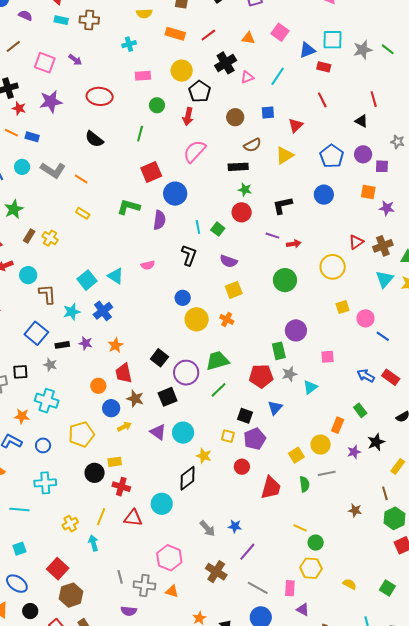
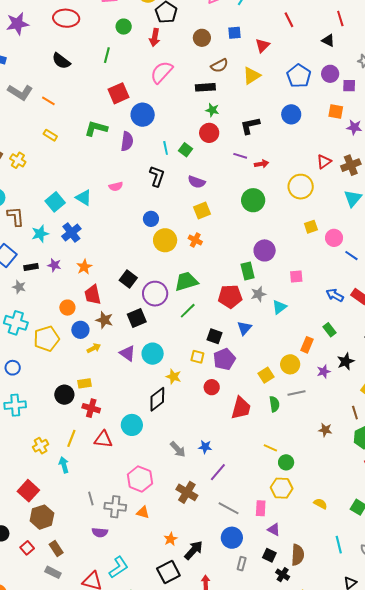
yellow pentagon: (81, 434) -> (46, 339), moved

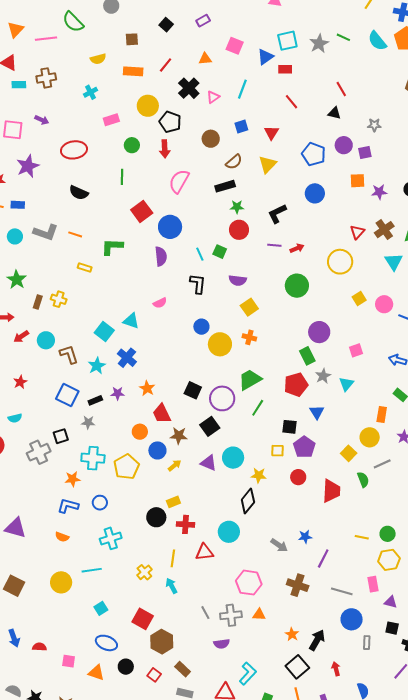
green L-shape: (96, 128) -> (112, 247), moved
yellow line: (270, 448) -> (362, 537), moved

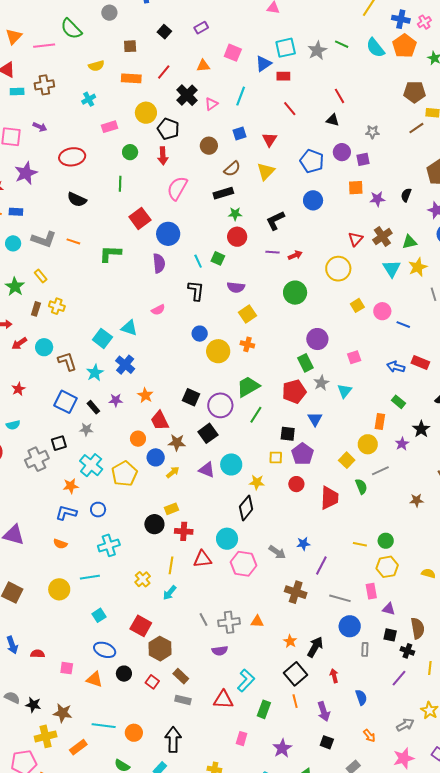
yellow rectangle: (85, 268) -> (41, 276), moved, turned 32
black rectangle: (95, 400) -> (93, 407), turned 72
cyan cross: (93, 458) -> (91, 465), turned 35
pink hexagon: (249, 583) -> (243, 564), moved
cyan arrow: (171, 586) -> (170, 593), turned -112

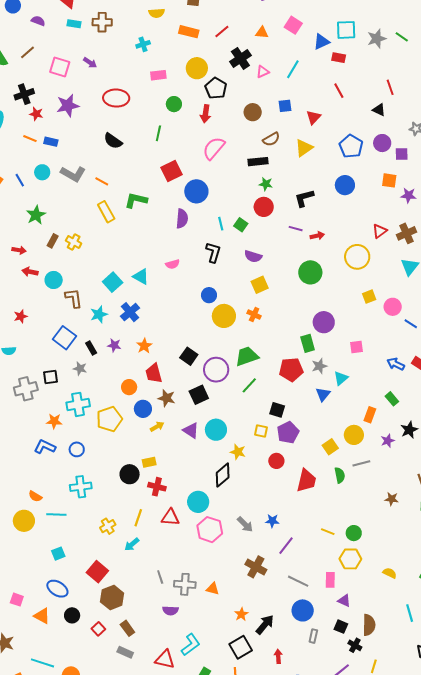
yellow rectangle: (41, 276) -> (106, 212), moved, size x1.5
red arrow: (19, 343) -> (30, 272), turned 35
blue triangle: (315, 419) -> (323, 394), moved
cyan cross: (91, 465) -> (78, 404), turned 30
orange semicircle: (60, 544) -> (35, 496), moved

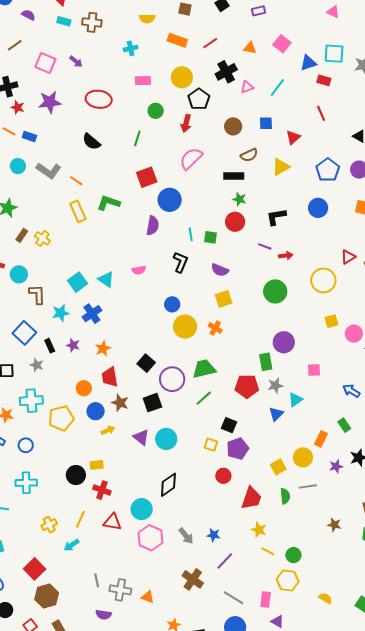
green square: (241, 225) -> (211, 237), turned -32
yellow star: (238, 452) -> (259, 530), moved

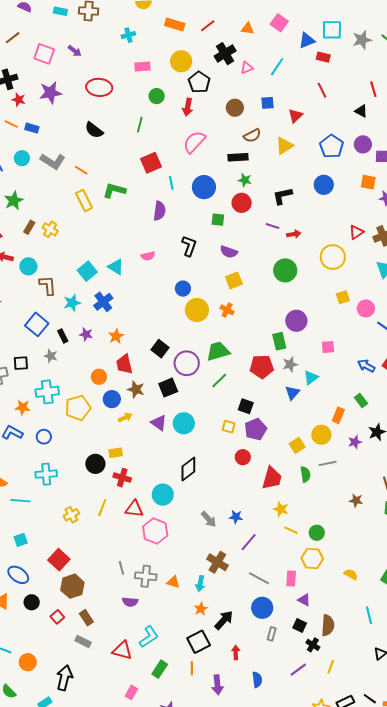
blue circle: (170, 200) -> (204, 187), moved
cyan line: (191, 234) -> (171, 183), moved
pink hexagon: (150, 538) -> (155, 531), moved
cyan arrow: (71, 545) -> (200, 584), moved, turned -42

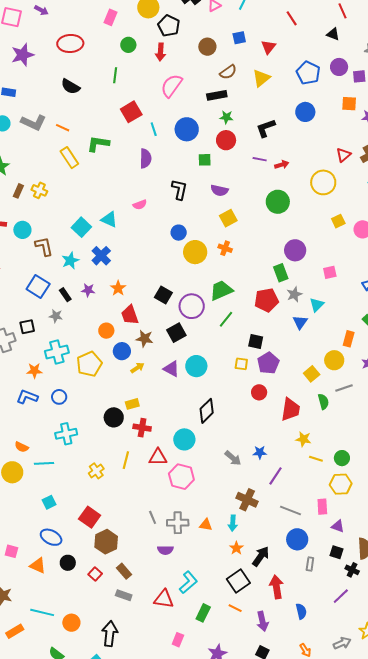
pink rectangle: (142, 67) -> (111, 17), turned -56
red arrow: (236, 652) -> (277, 587), size x1.6
orange line: (192, 668) -> (235, 608), turned -56

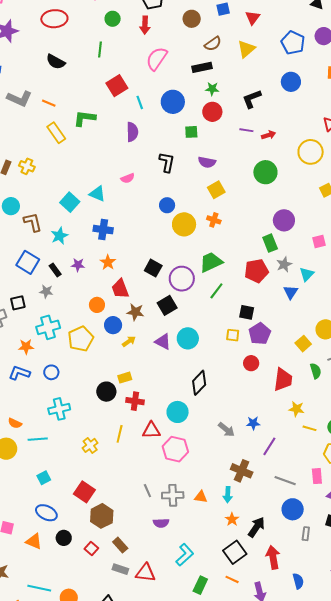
blue cross: (101, 256) -> (103, 230), moved, turned -36
red triangle: (164, 599) -> (146, 573), moved

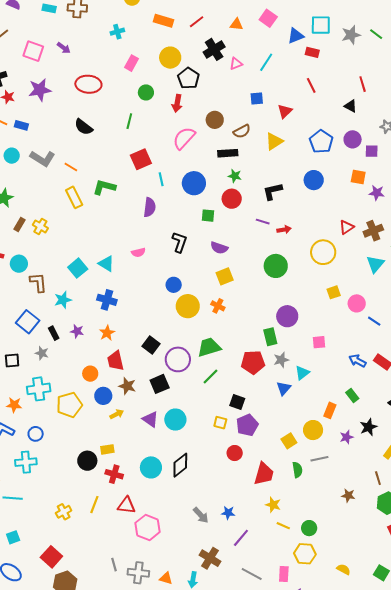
brown circle: (192, 19) -> (215, 120), moved
cyan cross: (59, 409) -> (26, 462), moved
cyan circle: (178, 412) -> (151, 467), moved

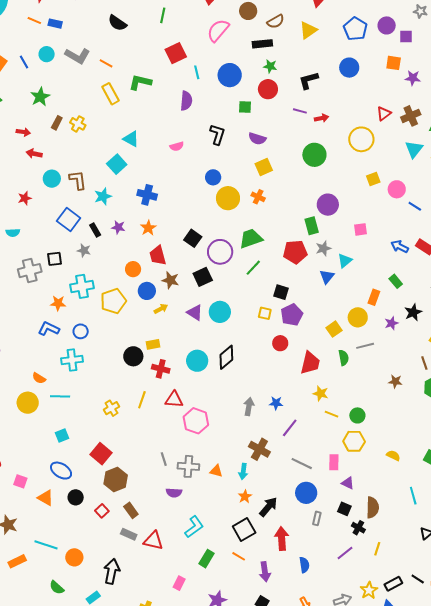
cyan circle: (19, 264) -> (52, 179), moved
cyan triangle: (106, 264) -> (131, 139), moved
gray arrow: (201, 515) -> (249, 407), turned -126

